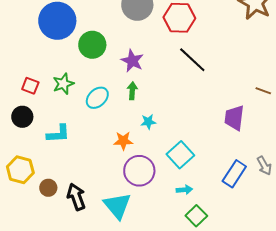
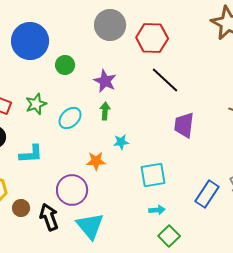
green circle: (92, 45) -> (65, 65), size x0.7
purple trapezoid: (234, 118) -> (184, 125), moved
cyan square: (180, 155) -> (153, 175), turned 32
purple circle: (139, 171) -> (72, 190), moved

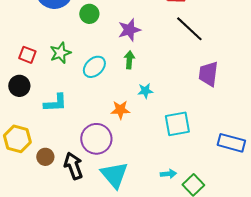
purple star: (105, 81) -> (129, 30), turned 30
blue rectangle: (207, 194) -> (231, 143), turned 72
cyan arrow: (157, 210) -> (168, 174), moved

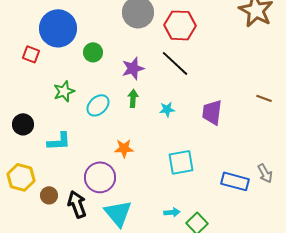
black line: (189, 29) -> (175, 63), moved
red square: (27, 55) -> (31, 54), moved
cyan star: (145, 91) -> (167, 109), moved

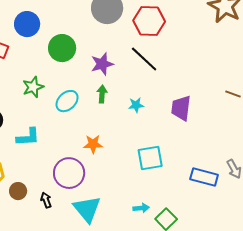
blue circle: (58, 28) -> (27, 24), size x0.7
green circle: (93, 52) -> (62, 48), size x1.4
black arrow: (77, 204) -> (46, 200), size x0.6

